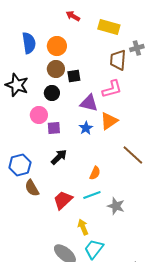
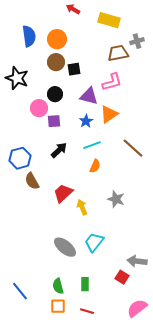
brown trapezoid: (118, 60) -> (118, 53), turned 75
black circle: (52, 93) -> (55, 94), moved
cyan line: (92, 195) -> (92, 145), moved
yellow arrow: (83, 227) -> (82, 207), moved

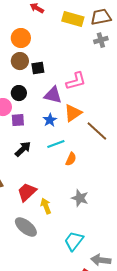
brown trapezoid: (118, 53) -> (101, 17), moved
brown line: (133, 148) -> (97, 131), moved
orange semicircle: (95, 166) -> (71, 159), moved
cyan trapezoid: (94, 242) -> (74, 241), moved
gray ellipse: (65, 247) -> (26, 227), moved

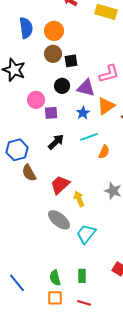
black circle: (19, 93) -> (62, 86), moved
cyan trapezoid: (74, 241) -> (86, 234), moved

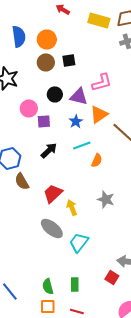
black square: (71, 61) -> (69, 60), moved

